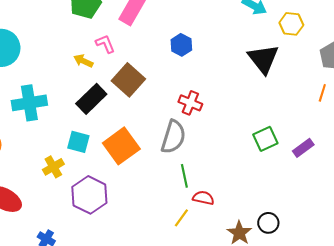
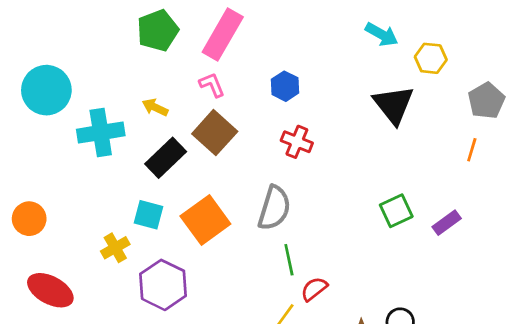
pink L-shape: (105, 44) -> (212, 85), moved
cyan cross: (29, 103) -> (101, 133), moved
red cross: (190, 103) -> (297, 142), moved
red semicircle: (203, 198) -> (314, 289), turned -50

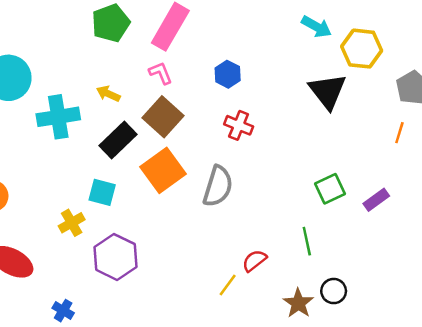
yellow hexagon: (431, 58) -> (362, 49), size x1.4
orange square: (205, 220) -> (163, 170), moved
green line: (289, 260) -> (307, 241), moved

